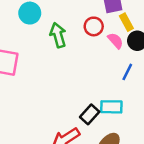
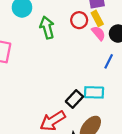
yellow rectangle: (126, 22) -> (97, 18), moved

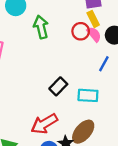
red circle: (79, 20) -> (81, 31), moved
black rectangle: (74, 99) -> (58, 86), moved

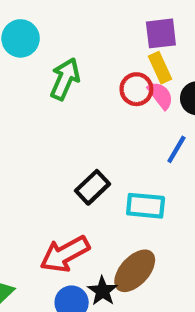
green arrow: (41, 27) -> (65, 79), turned 35

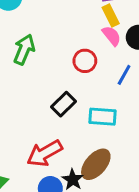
green arrow: (65, 79) -> (24, 49), moved
red circle: (136, 89) -> (85, 61), moved

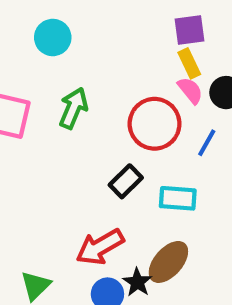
red circle: (85, 61) -> (155, 124), size x1.6

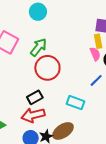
red circle: (155, 124) -> (47, 68), moved
black rectangle: (126, 181) -> (35, 97), moved

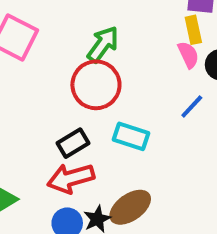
green arrow: (39, 47) -> (103, 44), moved
cyan rectangle: (76, 103) -> (131, 136), moved

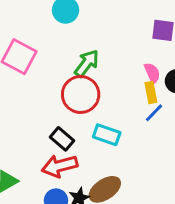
yellow rectangle: (193, 30) -> (151, 93), moved
black rectangle: (73, 143) -> (62, 139), turned 70

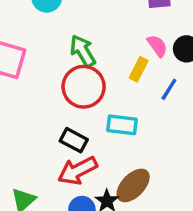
green arrow: (87, 63) -> (83, 51), turned -56
yellow rectangle: (151, 93) -> (139, 69), moved, turned 50

